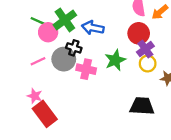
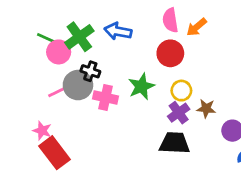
blue arrow: (93, 28) -> (118, 31), moved
purple cross: (145, 49) -> (179, 113), moved
pink line: (38, 61) -> (57, 92), moved

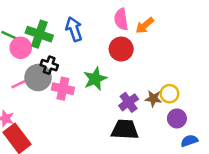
blue arrow: (118, 31) -> (74, 29), turned 60
green cross: (79, 37) -> (39, 34), turned -35
yellow circle: (181, 91) -> (169, 94), moved

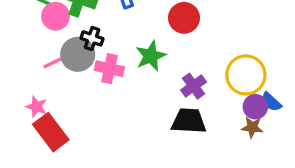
yellow circle: (169, 94) -> (246, 75), size x1.6
brown star: (153, 99) -> (252, 127), moved
blue semicircle: (189, 141) -> (271, 102), moved, turned -119

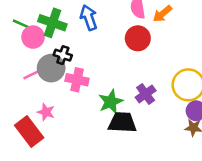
green star: (151, 56) -> (111, 102), moved
pink star: (36, 107) -> (46, 112), moved
black trapezoid: (189, 121) -> (122, 122), moved

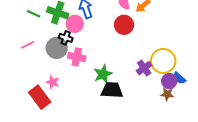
pink circle: (33, 37) -> (75, 24), moved
pink line: (32, 75) -> (28, 45), moved
purple cross: (146, 94) -> (144, 68), moved

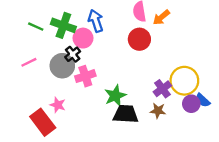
black cross: (66, 38) -> (73, 54), turned 32
pink cross: (77, 57) -> (85, 76), turned -30
brown star: (167, 94) -> (158, 111), moved

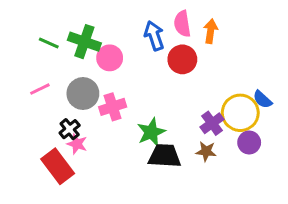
orange arrow: (161, 17) -> (211, 31), turned 138
blue arrow: (96, 21) -> (154, 36), moved
black cross: (73, 54) -> (70, 129), moved
blue semicircle: (203, 100) -> (262, 99), moved

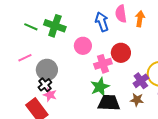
pink circle: (110, 58) -> (83, 46), moved
red circle: (182, 59) -> (121, 53), moved
gray circle: (83, 94) -> (47, 70), moved
pink cross: (113, 107) -> (103, 64), moved

